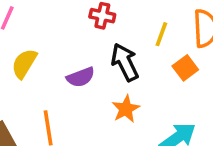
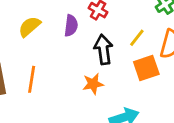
orange square: (185, 68) -> (146, 68), size x1.4
purple semicircle: (81, 77) -> (71, 26), moved, turned -80

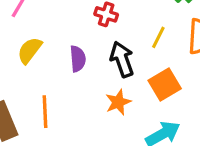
purple semicircle: (71, 26) -> (78, 59), moved
orange square: (146, 68) -> (165, 84), moved

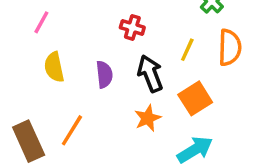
yellow semicircle: (30, 50) -> (54, 67), turned -48
orange line: (45, 112) -> (72, 130), turned 36

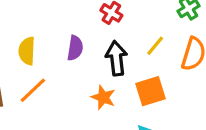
yellow semicircle: (54, 67) -> (27, 51), moved
orange star: (148, 118) -> (103, 97), turned 30

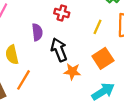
purple semicircle: (75, 48) -> (37, 32), moved
black arrow: (116, 58) -> (59, 50), moved

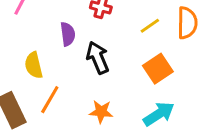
yellow line: (97, 27) -> (150, 26), turned 32
orange star: (72, 72) -> (101, 112), moved

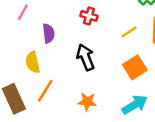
purple semicircle: (68, 34) -> (49, 33), moved

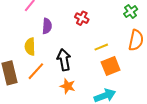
yellow line: (129, 32) -> (101, 47), moved
black arrow: (86, 57) -> (64, 60), moved

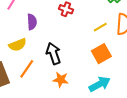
yellow semicircle: (30, 47) -> (18, 45), turned -102
yellow line: (101, 47) -> (100, 27), moved

